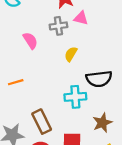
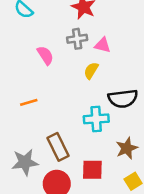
pink triangle: (81, 18) -> (103, 45), moved

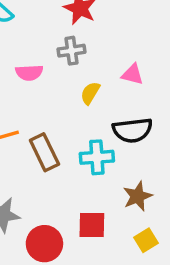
pink triangle: (103, 45) -> (132, 74), moved
pink semicircle: (45, 55) -> (29, 73), turned 120
brown rectangle: (58, 147) -> (44, 152), moved

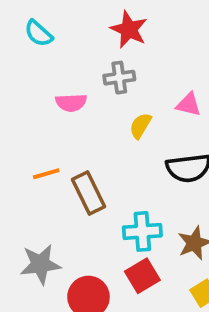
cyan cross: (97, 157) -> (142, 231), moved
red square: (92, 225) -> (142, 276), turned -32

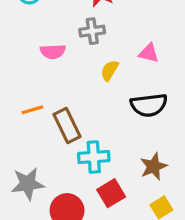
cyan cross: (142, 231) -> (94, 157), moved

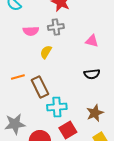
pink semicircle: (53, 52) -> (31, 31), moved
yellow semicircle: (110, 70) -> (46, 52), moved
black semicircle: (149, 105) -> (92, 74), size x0.7

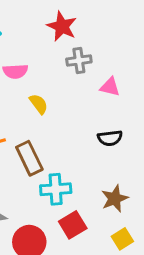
gray cross: (56, 27) -> (79, 60), moved
yellow semicircle: (46, 52) -> (39, 104), turned 112

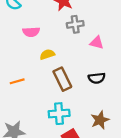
yellow semicircle: (39, 104) -> (47, 54), turned -72
brown rectangle: (29, 158) -> (62, 79), moved

